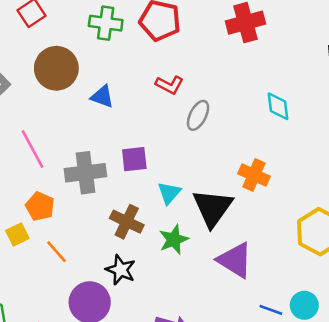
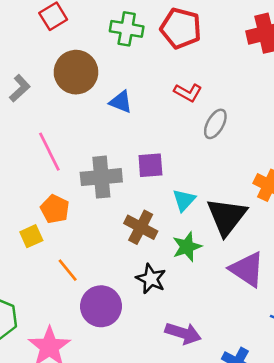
orange line: (57, 252) -> (68, 270), moved
black star: (121, 270) -> (151, 279), moved

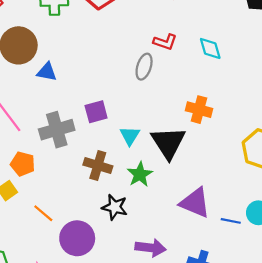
red L-shape: (188, 93) -> (165, 42), moved
blue triangle: (121, 102) -> (47, 72), moved
purple triangle: (247, 269) -> (195, 203), moved

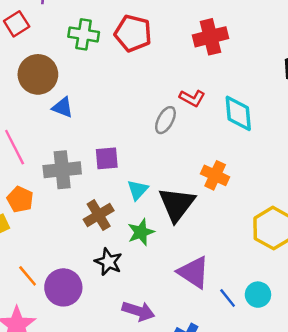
cyan diamond: (210, 48) -> (238, 113), size x1.4
brown cross: (98, 165) -> (99, 215), turned 32
orange line: (43, 213) -> (28, 276), moved
blue line: (231, 221) -> (228, 298), turned 30

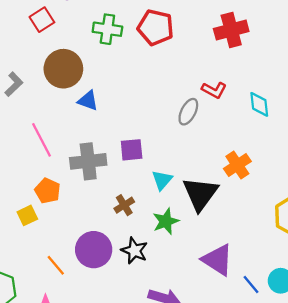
cyan diamond: (238, 113) -> (259, 104), size x0.7
orange cross: (215, 175) -> (237, 165), turned 32
brown cross: (99, 215) -> (124, 205), size x0.7
purple circle: (63, 287) -> (94, 250), moved

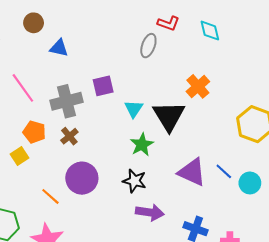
brown circle: (63, 69) -> (34, 23), size x0.6
brown cross: (124, 205) -> (69, 136), moved
black star: (134, 251) -> (134, 181), moved
blue line: (251, 284) -> (224, 171), moved

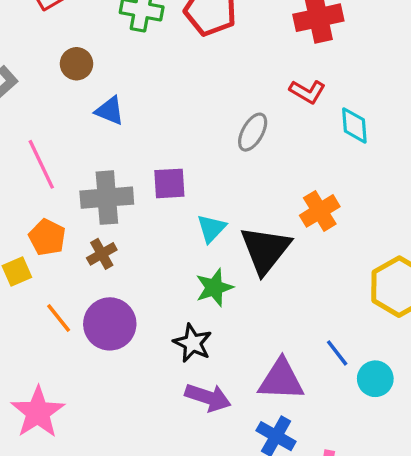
red L-shape: (168, 23) -> (307, 92), moved
purple triangle: (192, 172) -> (281, 380), moved, turned -32
orange line: (50, 196) -> (59, 318), moved

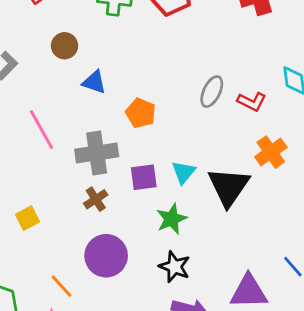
red L-shape: (307, 92) -> (252, 102), moved
purple square: (169, 183) -> (144, 177), moved
orange pentagon: (47, 237) -> (141, 113), moved
green star: (214, 288) -> (172, 219), moved
orange line: (59, 318) -> (61, 286), moved

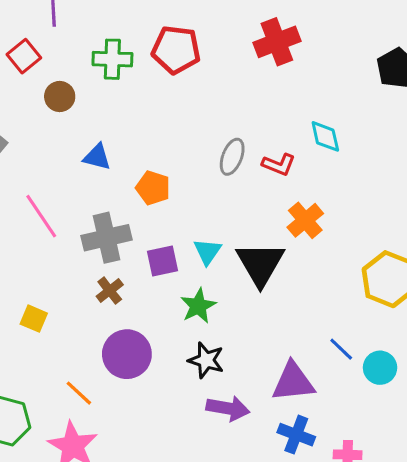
brown circle: (65, 46) -> (60, 96), moved
yellow square: (28, 218) -> (34, 319), turned -35

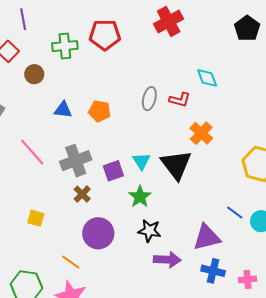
orange pentagon: (153, 188) -> (100, 111), moved

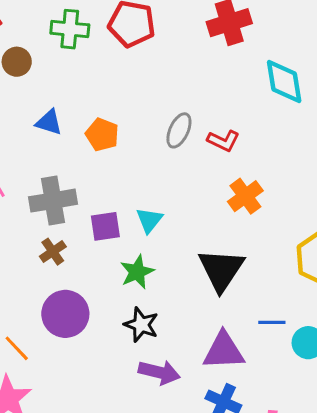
cyan diamond: (207, 78) -> (284, 82), moved, size x1.4
black triangle: (176, 165) -> (221, 270), moved
blue line: (235, 213) -> (272, 322), turned -48

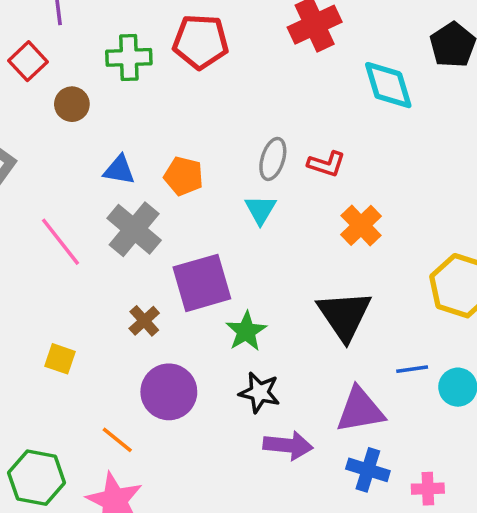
gray cross: (53, 201) -> (134, 229), moved, turned -33
cyan triangle: (149, 220) -> (260, 210), moved
purple square: (105, 226) -> (202, 283), size x1.6

